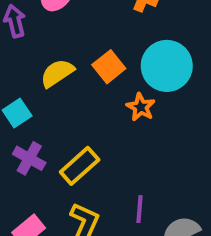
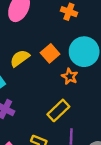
yellow rectangle: (80, 166) -> (58, 110), moved

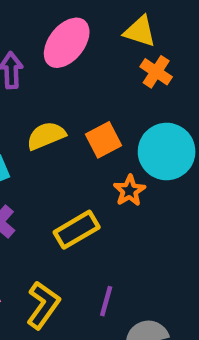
yellow rectangle: (58, 110) -> (77, 230), moved

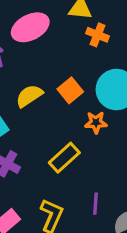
pink ellipse: (67, 43) -> (30, 27), turned 36
orange star: (129, 191) -> (96, 122), turned -30

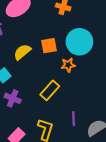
orange square: (70, 90) -> (49, 46), turned 35

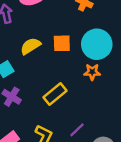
orange star: (68, 65) -> (92, 72), moved
purple line: (74, 119) -> (77, 130), turned 40

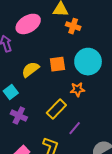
orange star: (92, 72) -> (77, 89), moved
purple line: (77, 130) -> (75, 128), moved

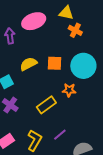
purple line: (75, 128) -> (60, 135), moved

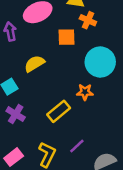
orange square: (55, 63) -> (67, 37), moved

